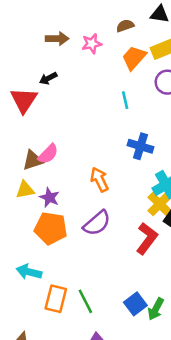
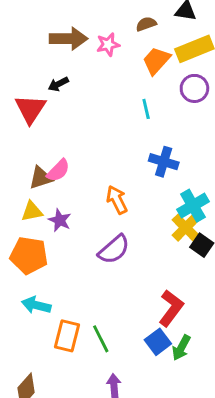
brown arrow: (57, 39) -> (69, 39), size x1.4
orange pentagon: (51, 228) -> (29, 255), moved
red L-shape: (147, 239) -> (171, 308), moved

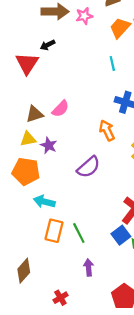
pink semicircle: (58, 170) -> (60, 109), moved
orange arrow: (117, 200) -> (107, 130), moved
cyan arrow: (36, 305) -> (44, 202), moved

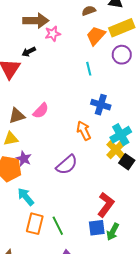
pink star: (84, 16) -> (53, 34), moved
purple star: (49, 145) -> (24, 159), moved
cyan arrow: (44, 202) -> (26, 197), turned 36
blue square: (121, 235) -> (97, 228), turned 30

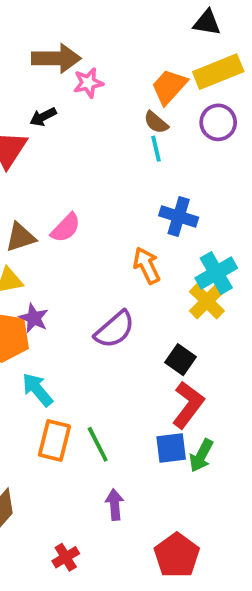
brown semicircle: (89, 11) -> (156, 122), moved, turned -120
black square: (127, 162) -> (181, 360), moved

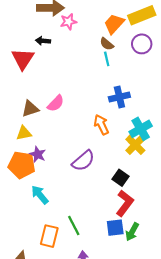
black arrow: (43, 117) -> (43, 41), turned 32
blue cross: (179, 217) -> (119, 97), turned -30
orange rectangle: (54, 441) -> (49, 236), moved

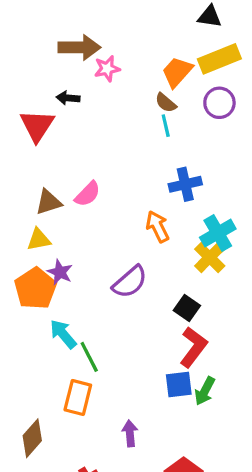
orange pentagon: (22, 165) -> (35, 288), turned 30
green line: (74, 225) -> (89, 357), moved

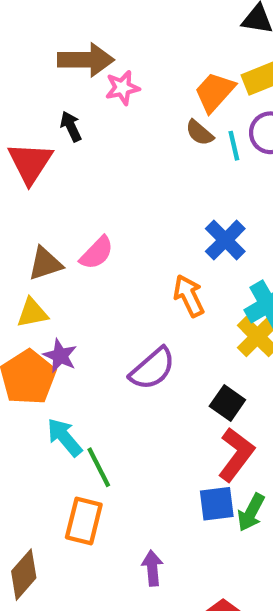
black arrow: (68, 98) -> (71, 126), turned 60
cyan line: (166, 126) -> (234, 146), moved
blue cross: (185, 184) -> (225, 240), turned -32

